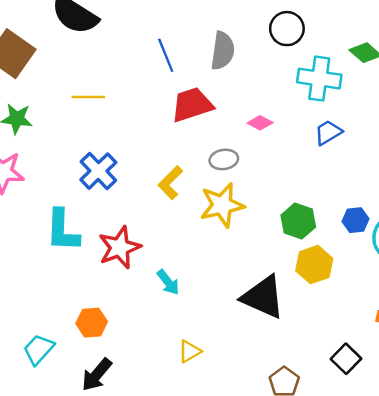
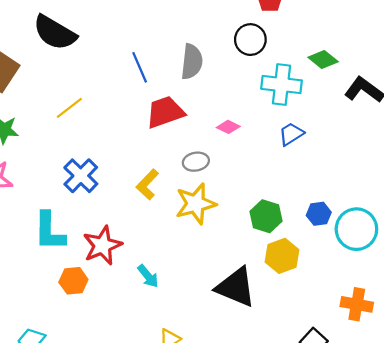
yellow line: (88, 97) -> (69, 108), turned -36
orange hexagon: (92, 323) -> (73, 281), moved

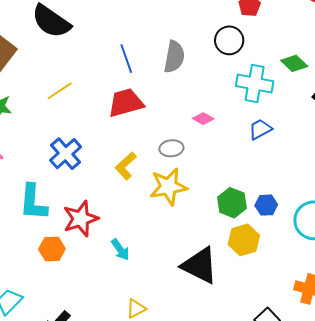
red trapezoid: (165, 112) -> (126, 103), moved
blue hexagon: (319, 214) -> (266, 205), moved

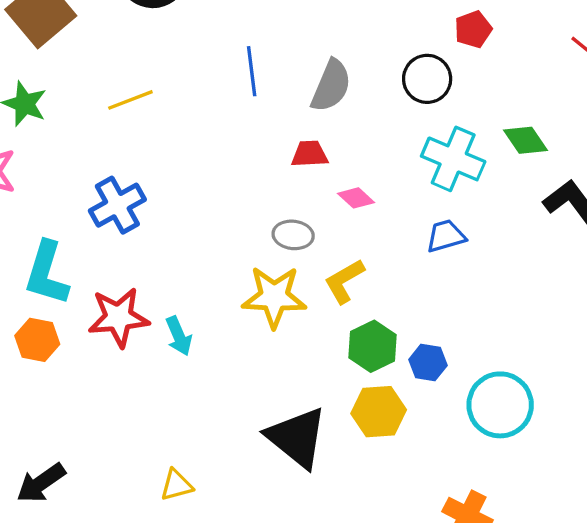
red trapezoid: (126, 103) -> (310, 154), moved, size x0.6
yellow L-shape: (126, 166) -> (344, 281), moved
orange hexagon: (52, 249) -> (37, 340), moved
cyan arrow: (120, 250) -> (179, 336), moved

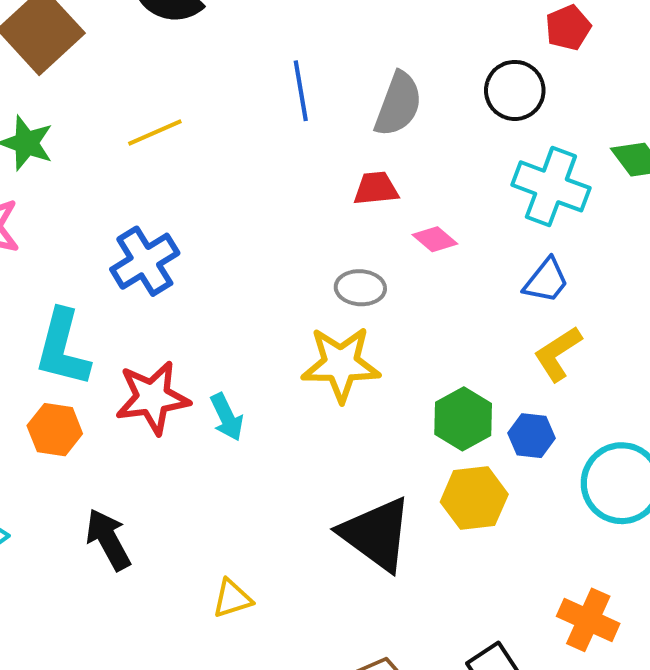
blue trapezoid: (446, 236) -> (546, 281), turned 147
yellow L-shape: (344, 281) -> (558, 354), moved
black arrow: (41, 483) -> (108, 540), moved, turned 99

